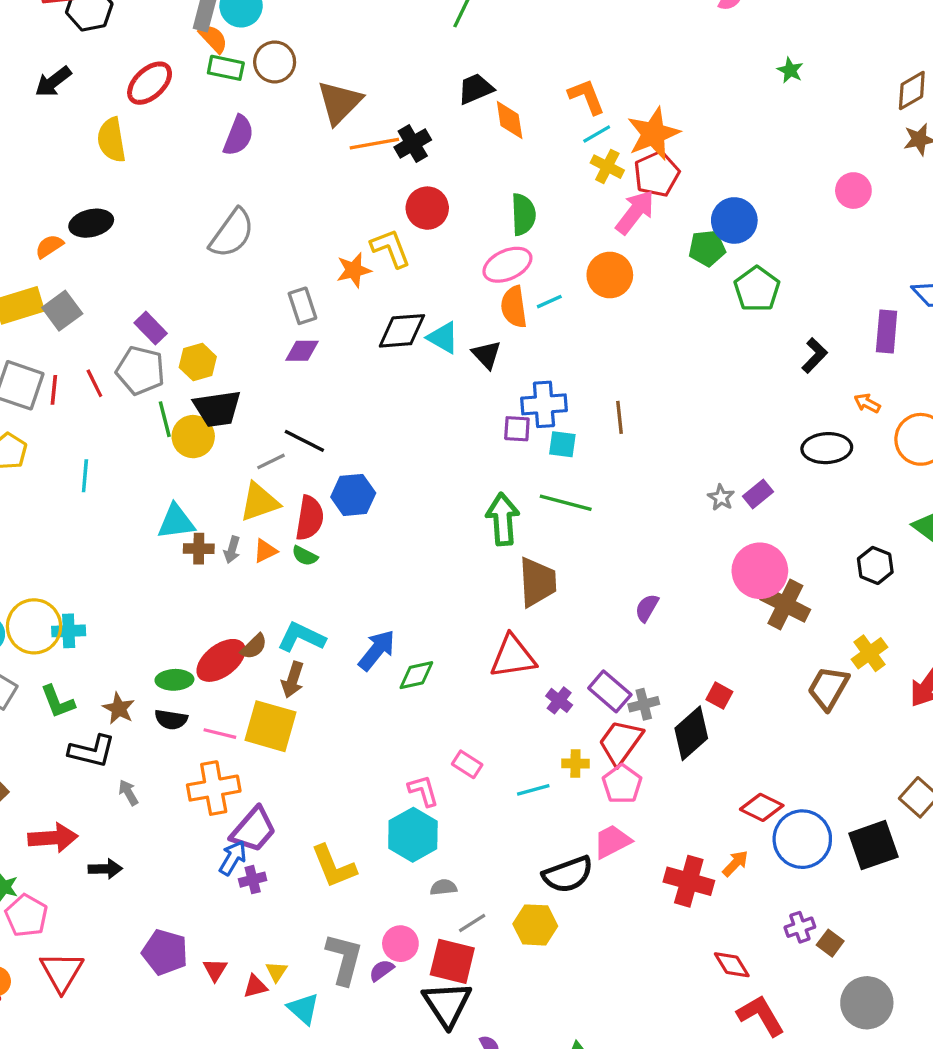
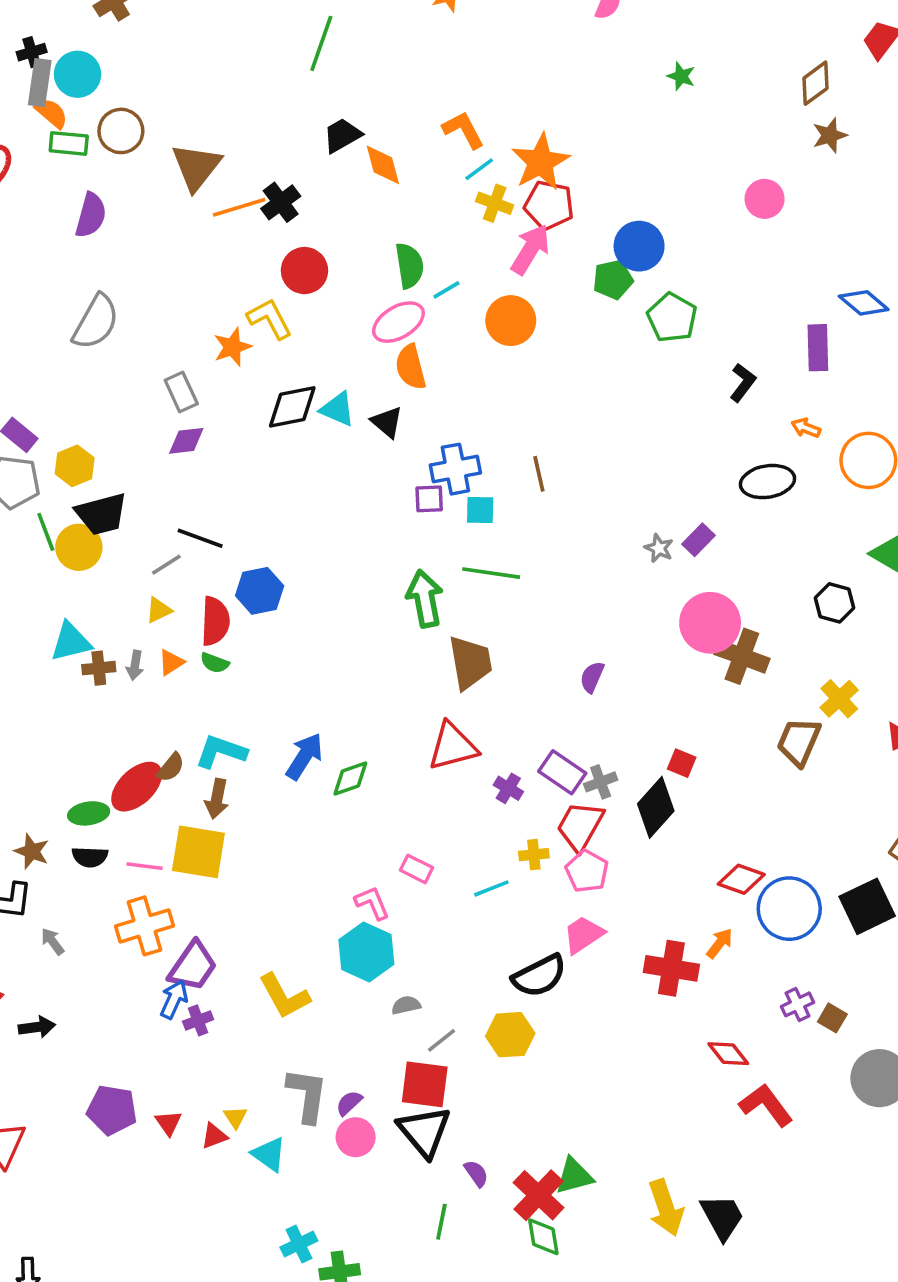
red pentagon: (657, 174) -> (549, 205), turned -30
cyan line: (549, 302) -> (446, 290), moved
yellow triangle: (259, 502) -> (159, 610), size x0.6
pink circle: (400, 944) -> (356, 1137), moved

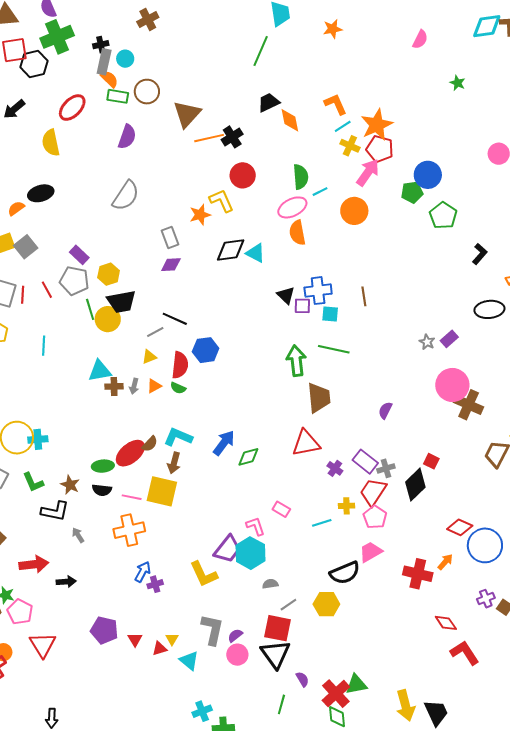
cyan circle: (78, 74) -> (125, 59), size x0.7
black triangle: (387, 422) -> (286, 295), moved
purple trapezoid: (193, 966) -> (228, 549), moved

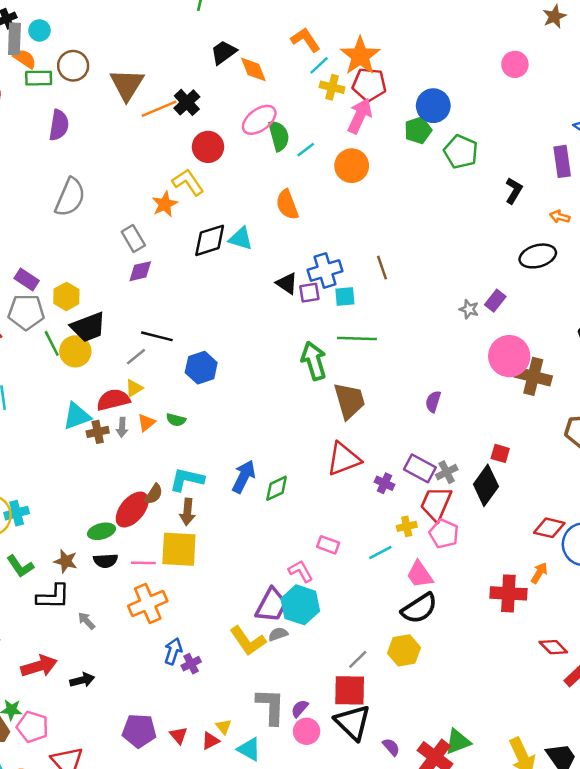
pink ellipse: (292, 207) -> (259, 120), moved
red semicircle: (180, 365) -> (113, 400), moved, turned -100
pink trapezoid: (371, 552) -> (420, 575), moved, turned -85
gray semicircle: (270, 584) -> (278, 634), moved

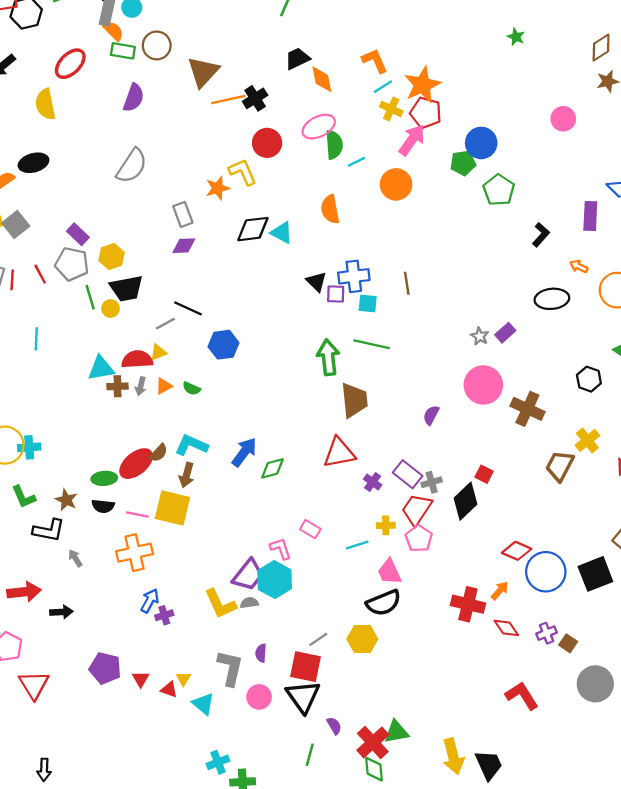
yellow circle: (75, 351) -> (110, 309), size x0.6
pink circle: (509, 356) -> (483, 385), moved
red diamond: (553, 647) -> (506, 628), moved
purple semicircle: (300, 709) -> (261, 653), moved, turned -48
red triangle: (211, 741) -> (169, 690), turned 36

